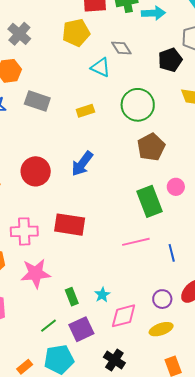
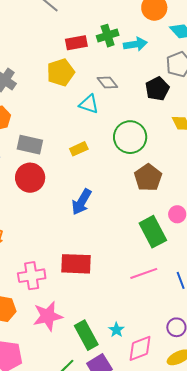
red circle: (36, 171) -> (30, 178), moved
green rectangle: (72, 297) -> (86, 335), size x1.6

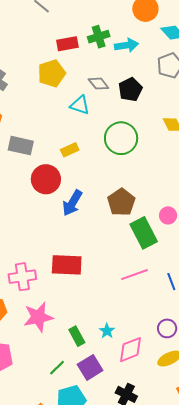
black pentagon: (157, 89) -> (130, 89), moved
red circle: (30, 178) -> (46, 179), moved
brown pentagon: (148, 178) -> (121, 202), moved
green rectangle: (86, 335) -> (77, 336), size x0.7

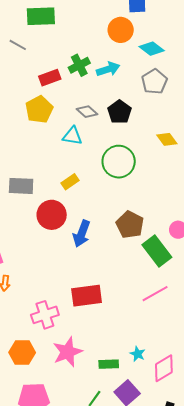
green rectangle: (77, 336) -> (109, 364), turned -54

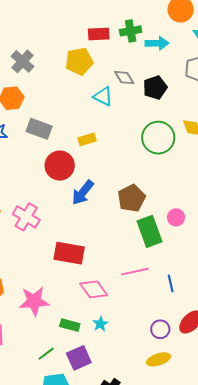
green circle: (119, 162) -> (158, 138), moved
pink cross: (45, 315) -> (26, 217), moved, turned 32
pink diamond: (164, 368) -> (94, 289), moved, turned 68

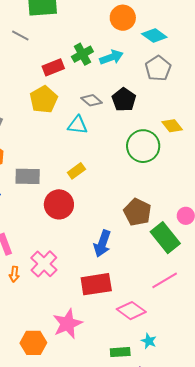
blue arrow: (83, 192) -> (102, 244), moved
pink cross: (26, 217) -> (44, 264), turned 32
pink star: (34, 301) -> (68, 324), moved

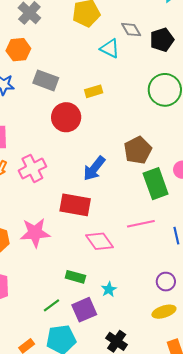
cyan star: (149, 341) -> (109, 289), moved

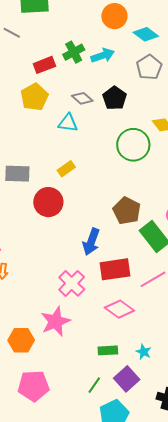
pink cross: (32, 168) -> (72, 283), moved
red rectangle: (75, 205) -> (115, 269), moved

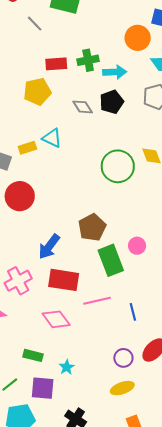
black pentagon: (115, 98) -> (112, 102), moved
cyan triangle: (68, 123) -> (52, 138), moved
yellow rectangle: (66, 169) -> (27, 148), moved
purple square: (127, 379) -> (43, 388), turned 30

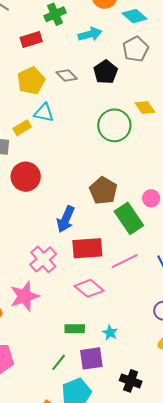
green cross: (88, 60) -> (55, 14), moved
yellow pentagon: (37, 92) -> (31, 81), moved
black pentagon: (112, 102) -> (105, 72), moved

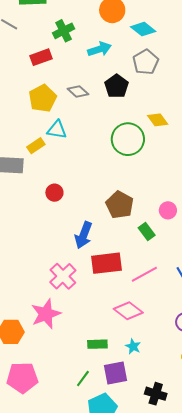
red circle: (26, 177) -> (54, 193), moved, size x0.6
green rectangle: (129, 218) -> (147, 231), size x0.6
pink diamond: (89, 288) -> (128, 311), moved

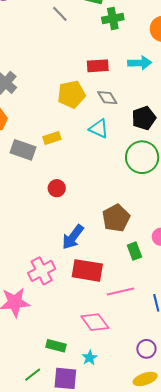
green cross: (64, 31) -> (113, 19), moved
red rectangle: (41, 57) -> (98, 66), moved
black pentagon: (117, 86) -> (144, 118), moved
cyan triangle: (57, 130) -> (99, 129), moved

